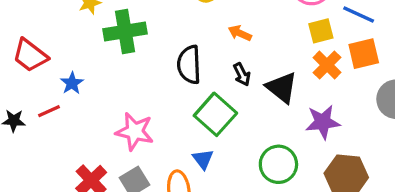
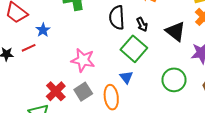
black arrow: (242, 74) -> (142, 24), moved

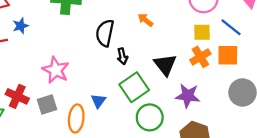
black arrow: (142, 24) -> (122, 56), moved
green square: (134, 49) -> (134, 87), moved
red cross: (56, 91) -> (17, 96), turned -36

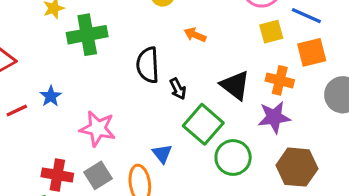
blue star: (21, 26) -> (51, 96), moved
orange cross: (200, 57) -> (280, 80), moved, turned -30

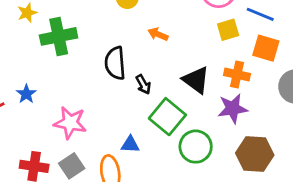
orange square: (312, 52) -> (266, 48), turned 32
blue triangle: (162, 154) -> (130, 144), turned -48

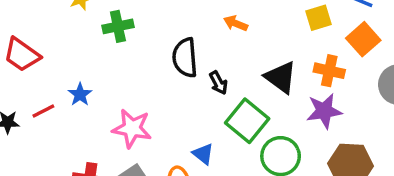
green cross: (59, 36) -> (118, 26), size x0.7
orange square: (266, 48) -> (363, 39), turned 32
blue triangle: (130, 144) -> (203, 154), turned 36

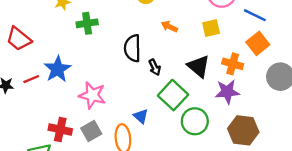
yellow square: (319, 18) -> (211, 28), moved
blue star: (80, 94) -> (57, 69), size x1.6

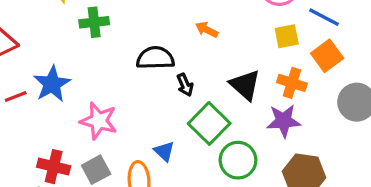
yellow square: (211, 28) -> (287, 36), moved
black semicircle: (132, 48) -> (155, 58), turned 88

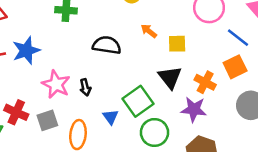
yellow square: (287, 36) -> (177, 44), moved
black arrow: (185, 85) -> (85, 87), moved
blue triangle: (164, 151) -> (111, 117), moved

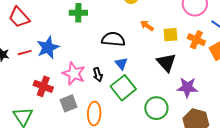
orange cross: (205, 82) -> (196, 40), moved
green square: (138, 101) -> (123, 88), moved
red cross: (16, 112) -> (43, 86), moved
blue triangle: (111, 117) -> (121, 64), moved

